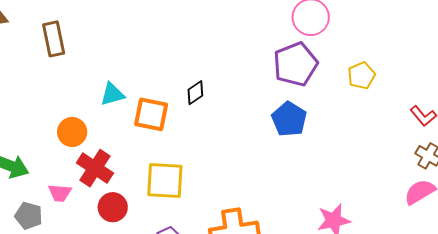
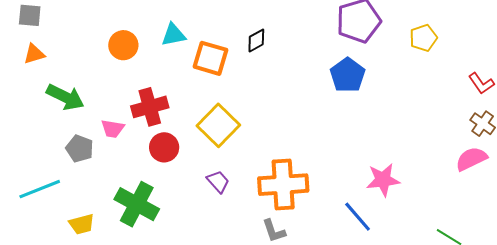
orange circle: (72, 132) -> (123, 45), moved
red cross: (95, 168) -> (150, 107), turned 36
yellow square: (165, 180) -> (218, 125), turned 36

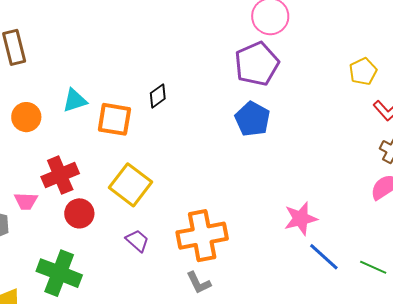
yellow pentagon: (423, 38) -> (363, 71), moved
blue line: (358, 217) -> (324, 257), moved

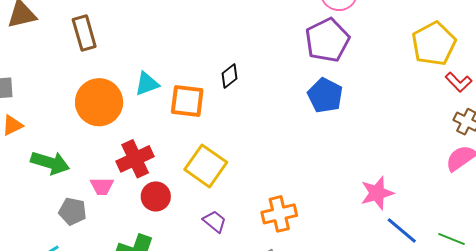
yellow pentagon: (363, 71) -> (434, 44), size x1.6
orange circle: (26, 117) -> (99, 102), size x1.6
orange cross: (202, 236) -> (279, 214), size x0.7

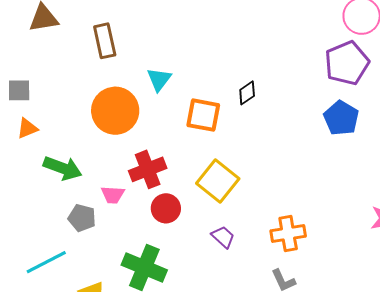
cyan triangle: (147, 84) -> (159, 79), moved, turned -36

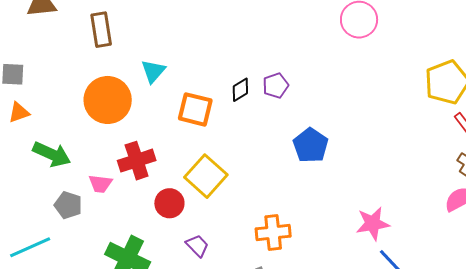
purple pentagon: (347, 63) -> (276, 85), moved, size x0.6
blue pentagon: (341, 118) -> (311, 145), moved
red circle: (166, 208) -> (169, 203), moved
purple trapezoid: (223, 237) -> (197, 246), moved

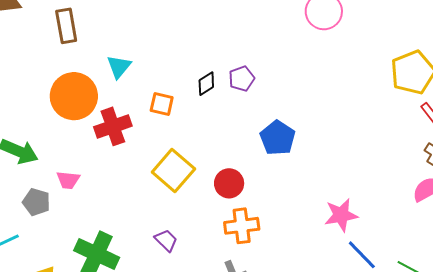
orange square: (195, 109) -> (162, 104), size x0.7
red cross: (137, 161) -> (113, 126), moved
red circle: (169, 203) -> (229, 183), moved

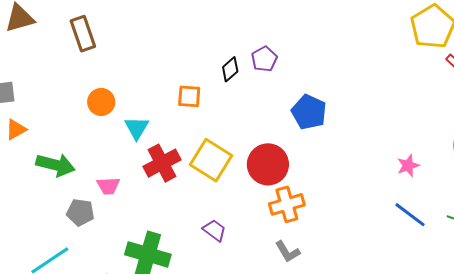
cyan triangle: (119, 67) -> (137, 128), moved
orange circle: (74, 96) -> (101, 102), size x0.6
red cross: (113, 126) -> (162, 163), moved
red circle: (229, 183) -> (268, 164), size x1.4
pink star: (341, 215) -> (408, 166), moved, size x0.7

